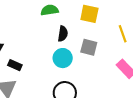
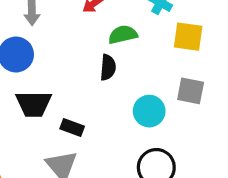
black semicircle: (63, 34) -> (108, 67), moved

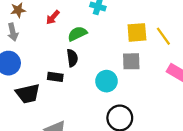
yellow square: (188, 37) -> (137, 32), moved
black rectangle: (72, 128) -> (55, 77), moved

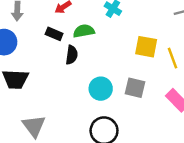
gray square: (131, 61) -> (135, 88), moved
black rectangle: (55, 77) -> (54, 34), moved

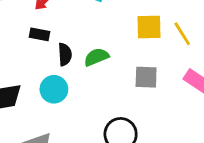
green semicircle: (84, 31) -> (96, 57), moved
cyan circle: (101, 89) -> (54, 89), moved

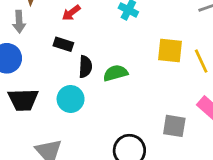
gray square: (146, 77) -> (174, 126), moved

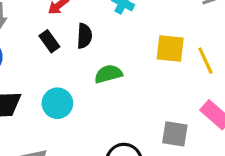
black rectangle: (63, 44) -> (49, 41), turned 36
black semicircle: (85, 67) -> (84, 36), moved

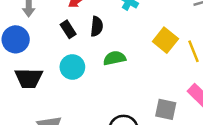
yellow square: (170, 48) -> (165, 40), turned 30
cyan circle: (57, 103) -> (72, 67), moved

